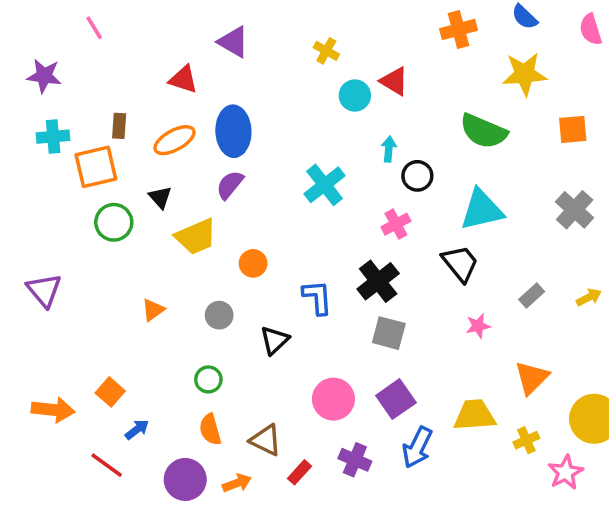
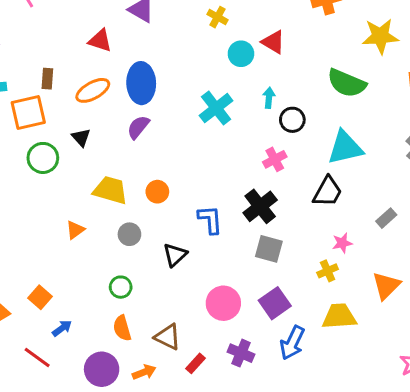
cyan cross: (325, 185) -> (216, 108), moved
yellow trapezoid: (196, 237) -> (110, 190), moved, turned -141
black trapezoid: (460, 263) -> (328, 192), turned 68
yellow cross: (526, 440) -> (328, 271), moved

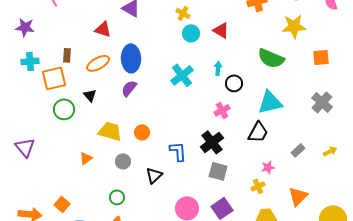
cyan circle: (241, 54) -> (191, 33), moved

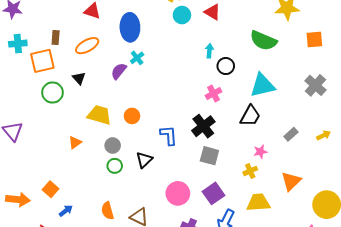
blue ellipse: (131, 58) -> (130, 27), moved
cyan cross: (182, 75) -> (137, 58), moved, size x0.6
green circle: (117, 197) -> (115, 166), moved

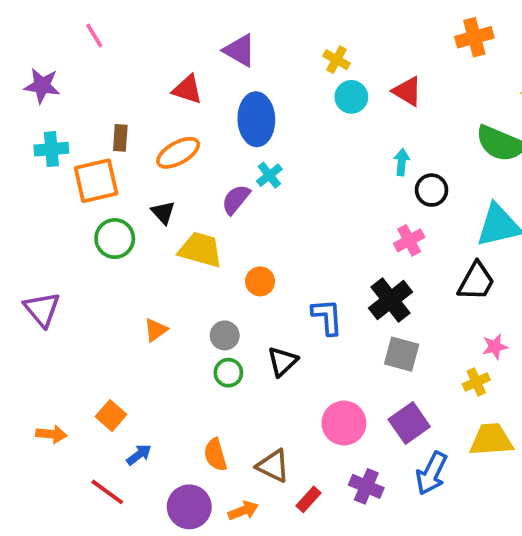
yellow trapezoid: (99, 115) -> (200, 250), moved
orange arrow: (18, 200) -> (51, 434), size x0.7

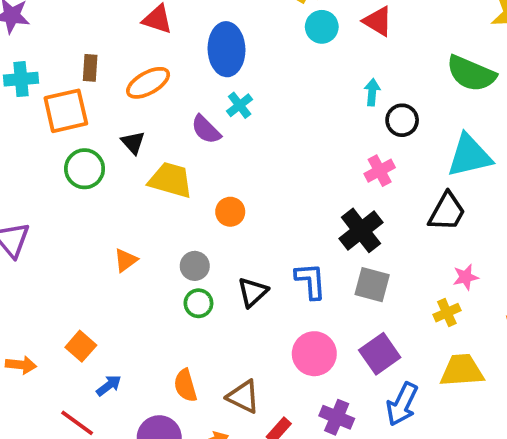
purple semicircle: (236, 199) -> (206, 130), turned -84
blue L-shape: (327, 317) -> (311, 281), moved

